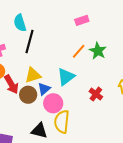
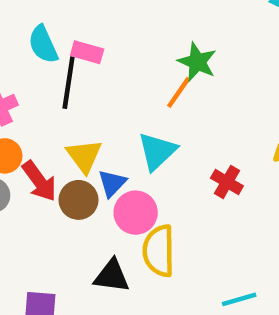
pink rectangle: (82, 20) -> (87, 52), moved, turned 40
green star: (98, 51) -> (197, 62), moved
yellow triangle: (33, 75) -> (84, 156), turned -42

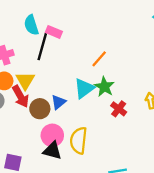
green star: (197, 62) -> (104, 87), moved
yellow triangle: (84, 156) -> (25, 81), moved
pink circle: (136, 213) -> (52, 135), moved

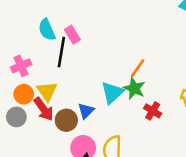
pink rectangle: (54, 32) -> (72, 35), turned 42
orange line: (99, 59) -> (138, 68), moved

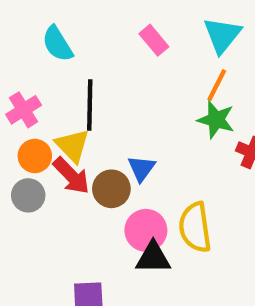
pink rectangle: (72, 35) -> (154, 40), moved
black line: (61, 52) -> (90, 105), moved
cyan triangle: (112, 93) -> (222, 35), moved

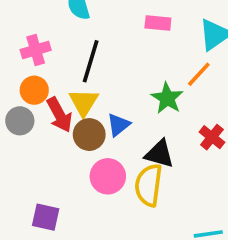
pink rectangle: (154, 40) -> (158, 23), turned -60
green star: (216, 120) -> (167, 98), moved
yellow triangle: (72, 146) -> (84, 102), moved
black triangle: (153, 258) -> (159, 154), moved

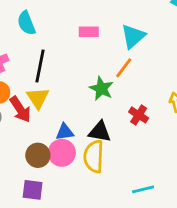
blue triangle: (118, 125) -> (65, 132), moved, turned 36
brown circle: (89, 135) -> (38, 155), moved
purple square: (46, 217) -> (33, 190), moved

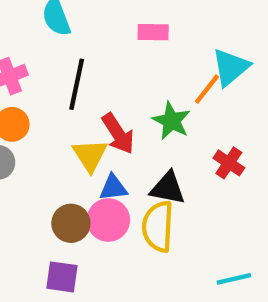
cyan triangle: (133, 36) -> (231, 67), moved
yellow triangle: (38, 98) -> (90, 155), moved
red arrow: (20, 109) -> (118, 134), moved

